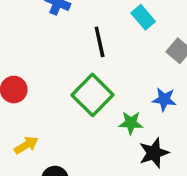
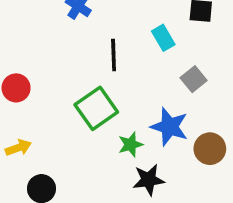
blue star: (164, 99) -> (169, 127), size x1.5
green star: (131, 123) -> (131, 145), turned -30

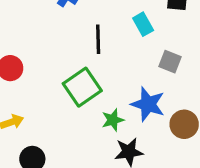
gray square: (194, 79) -> (170, 62), turned -30

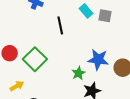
gray square: (170, 62) -> (105, 16), moved
green square: (82, 87) -> (35, 59), moved

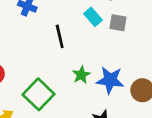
green square: (35, 59) -> (38, 94), moved
green star: (78, 73) -> (81, 75), moved

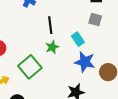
cyan rectangle: (93, 17) -> (78, 39), moved
green star: (81, 75) -> (52, 47), moved

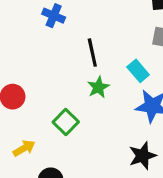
green square: (30, 67) -> (66, 122), size x0.7

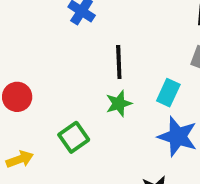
cyan rectangle: (138, 71) -> (168, 93), turned 55

